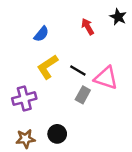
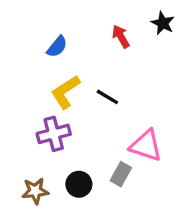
pink triangle: (106, 78) -> (146, 146), moved
gray rectangle: (83, 95) -> (121, 174), moved
purple cross: (24, 99) -> (54, 134), moved

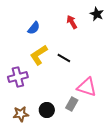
purple cross: (54, 134) -> (18, 77), moved

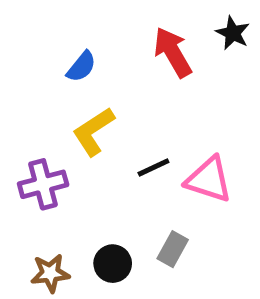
red arrow: (72, 22) -> (173, 52), size x1.5
black line: (64, 58) -> (153, 168), moved, turned -56
pink triangle: (87, 87) -> (209, 180), moved

